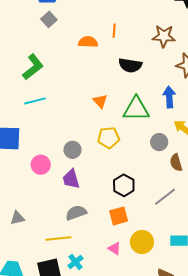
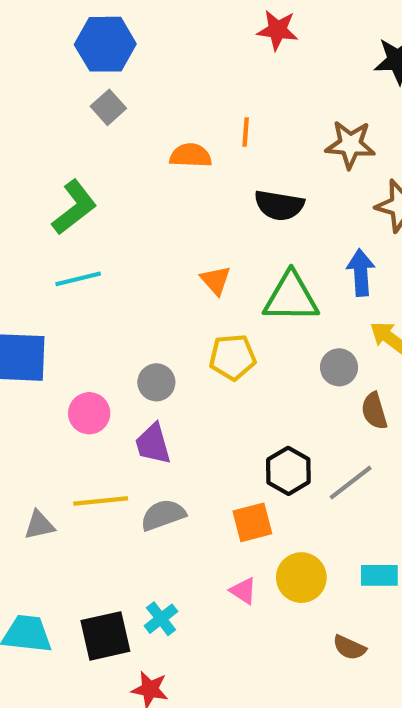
black hexagon: (124, 185) -> (288, 471), moved
yellow line: (58, 238) -> (101, 501), moved

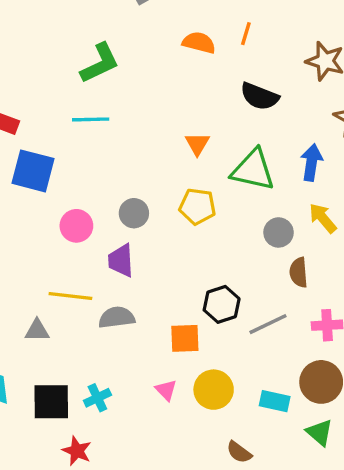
gray triangle: (39, 525) -> (37, 331), moved

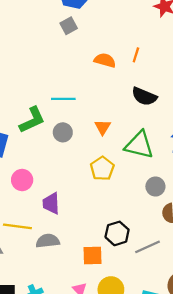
green L-shape: (100, 63) -> (32, 120), moved
cyan line: (91, 119) -> (63, 99), moved
yellow pentagon: (197, 206) -> (102, 168), turned 30
gray circle: (134, 213) -> (63, 132), moved

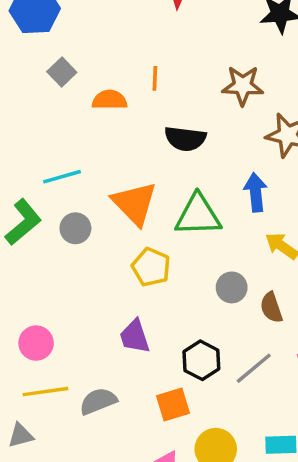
gray square: (69, 26) -> (62, 72), moved
orange triangle: (103, 127) -> (135, 203), size x1.8
pink circle: (22, 180) -> (36, 343), moved
gray circle: (155, 187) -> (232, 287), moved
purple trapezoid: (51, 203) -> (135, 336), moved

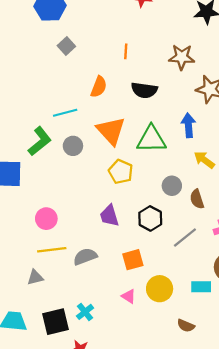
orange semicircle: (110, 100) -> (99, 87), moved, turned 110
black hexagon: (201, 360) -> (150, 218), moved

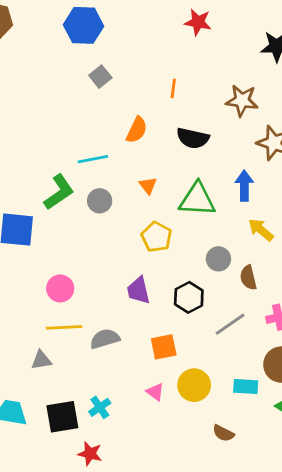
orange triangle: (111, 131) -> (148, 185), size x0.5

